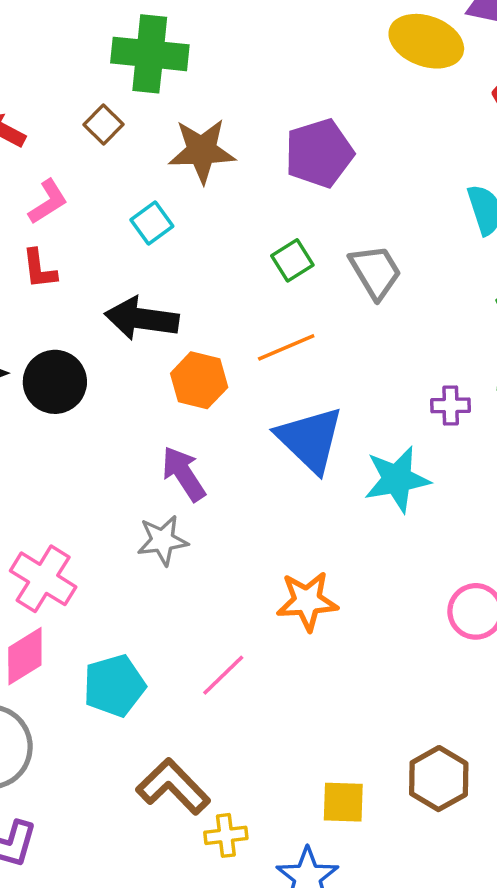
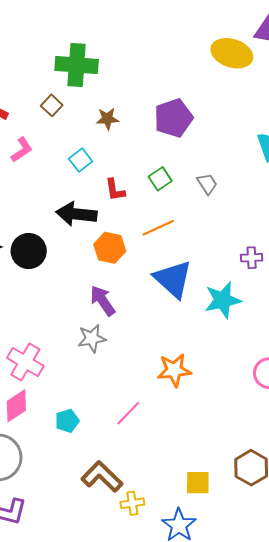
brown star: (202, 151) -> (107, 119), size x0.6
red L-shape: (39, 269) -> (115, 190), moved
gray trapezoid: (375, 272) -> (207, 184), size x0.7
cyan pentagon: (114, 686) -> (67, 421), size x0.7

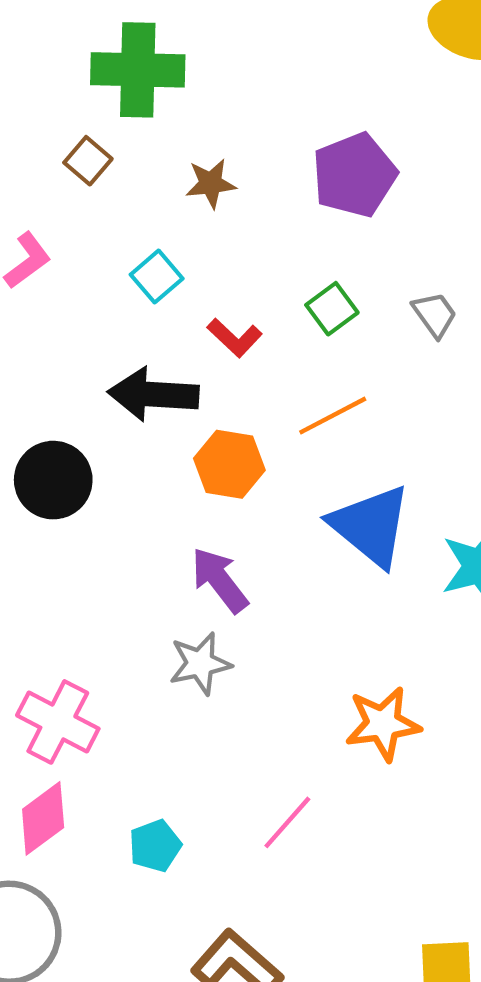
red L-shape: (115, 190) -> (235, 338), turned -35

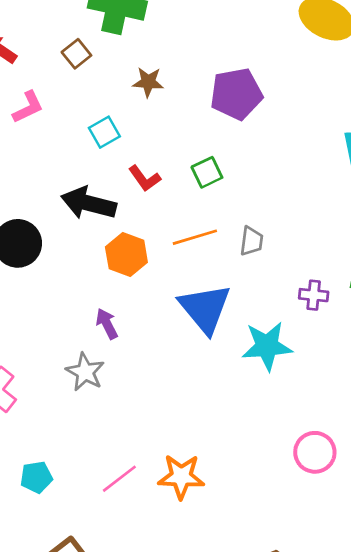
gray trapezoid: (435, 315) -> (252, 241), moved, turned 32
purple arrow: (220, 580) -> (107, 324), size x0.7
gray star: (200, 663) -> (85, 372), turned 30
orange star: (383, 724) -> (181, 477), moved

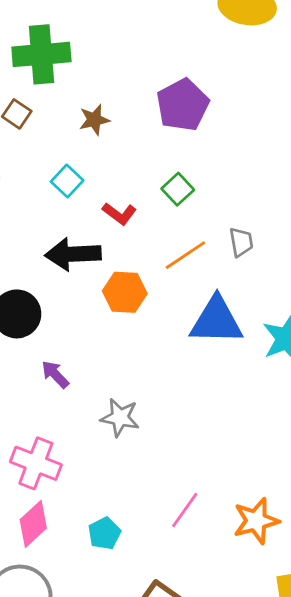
blue triangle: (205, 308) -> (216, 321), turned -32
purple arrow: (107, 324) -> (55, 374), moved
orange star: (181, 477) -> (256, 521), moved

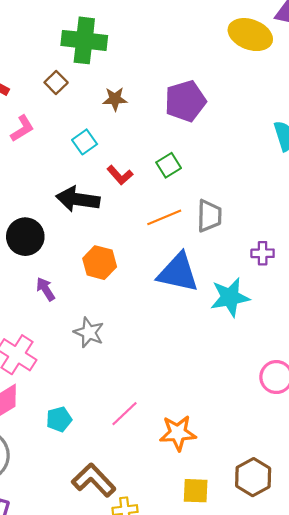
gray trapezoid: (241, 242) -> (209, 216), size x1.4
orange hexagon: (125, 292) -> (100, 263), moved

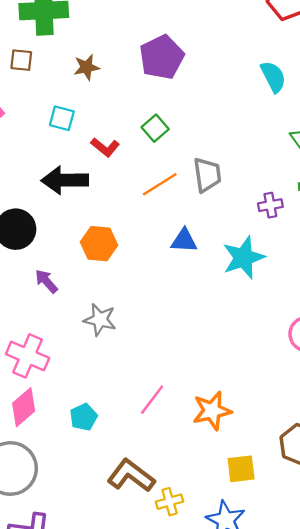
brown square: (56, 83) -> (21, 60), turned -30
cyan square: (85, 142) -> (62, 118), turned -30
blue triangle: (178, 273) -> (184, 241), size x0.6

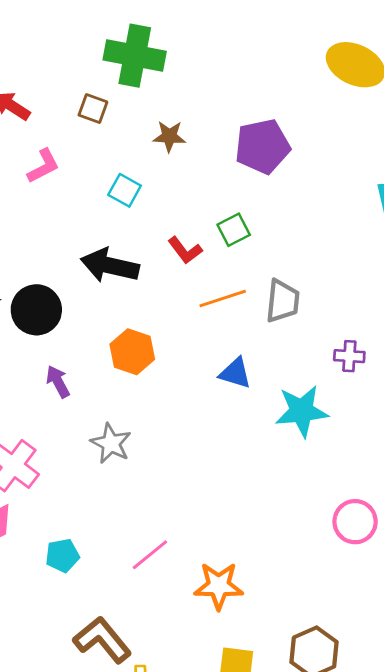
red L-shape: (105, 147) -> (185, 250), moved

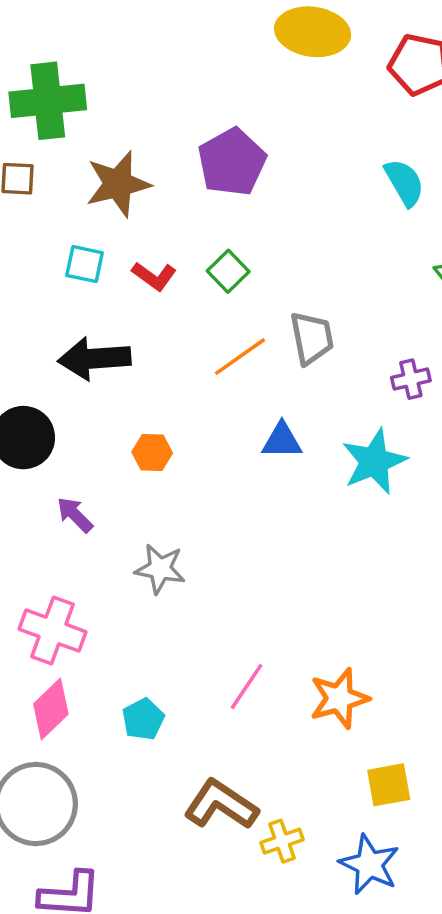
brown star: (169, 136) -> (118, 184), size x1.6
red L-shape: (185, 250) -> (154, 276), moved
orange hexagon: (132, 352) -> (152, 453), size x0.7

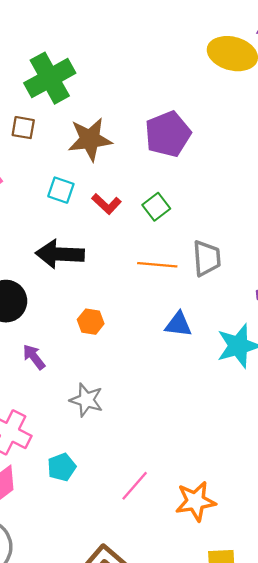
green cross: (48, 101) -> (50, 78), turned -30
orange line: (240, 357) -> (157, 265), turned 33
cyan pentagon: (143, 719) -> (62, 467), moved

